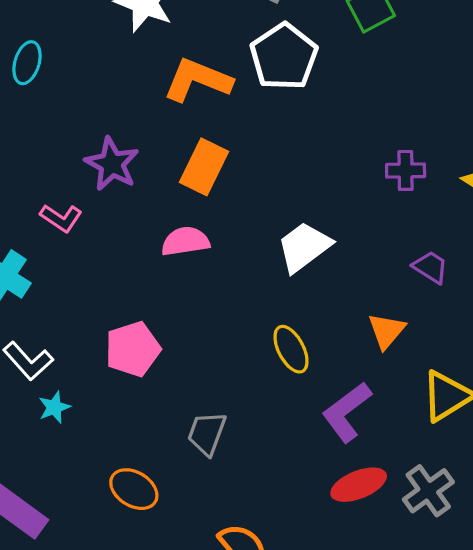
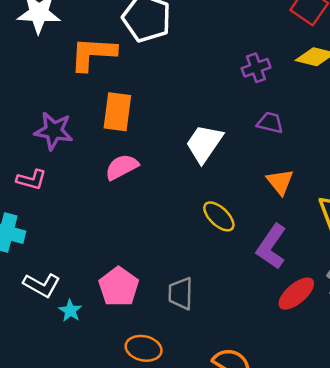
purple trapezoid: (430, 267) -> (270, 123), moved
pink pentagon: (133, 349) -> (119, 287), moved

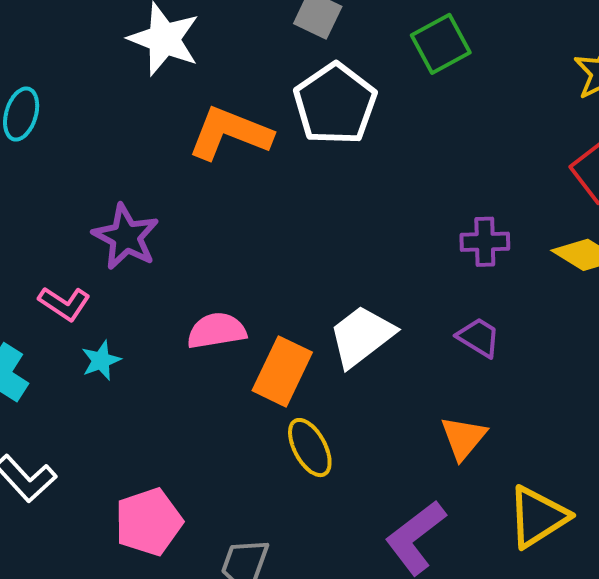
orange rectangle: (117, 112) -> (282, 371), moved
yellow ellipse: (219, 216) -> (310, 448), moved
cyan star: (70, 311) -> (101, 360), moved

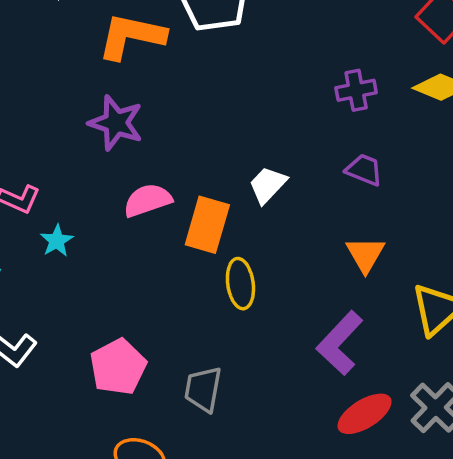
purple star: (126, 237) -> (116, 123), moved
white trapezoid: (362, 336) -> (268, 185), size x0.7
yellow ellipse: (310, 448) -> (240, 284), turned 30

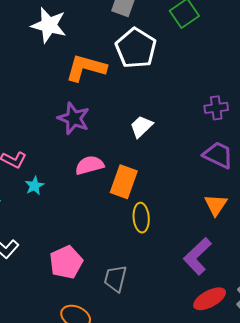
purple trapezoid: (364, 170) -> (218, 155), size x1.4
white trapezoid: (268, 185) -> (141, 127), moved

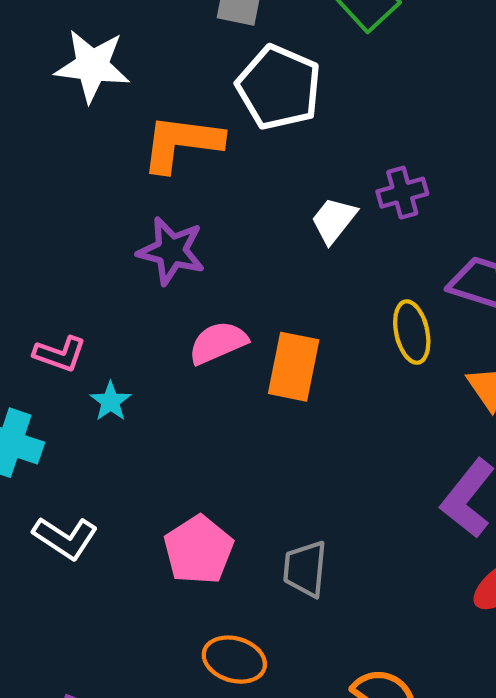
purple cross: (216, 108) -> (402, 193), moved
white trapezoid: (141, 127) -> (334, 220), moved
yellow ellipse: (141, 218) -> (412, 332), moved

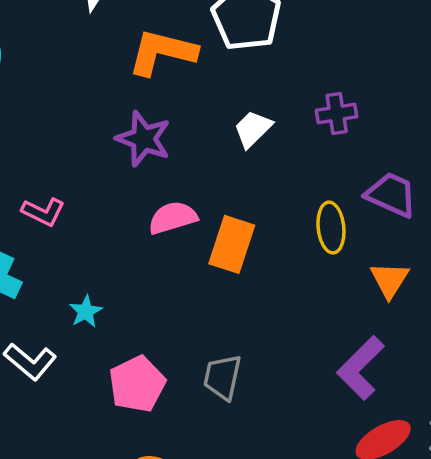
white trapezoid: (334, 220) -> (253, 129), moved
cyan star: (111, 401) -> (86, 311), moved
gray trapezoid: (305, 569) -> (222, 377), moved

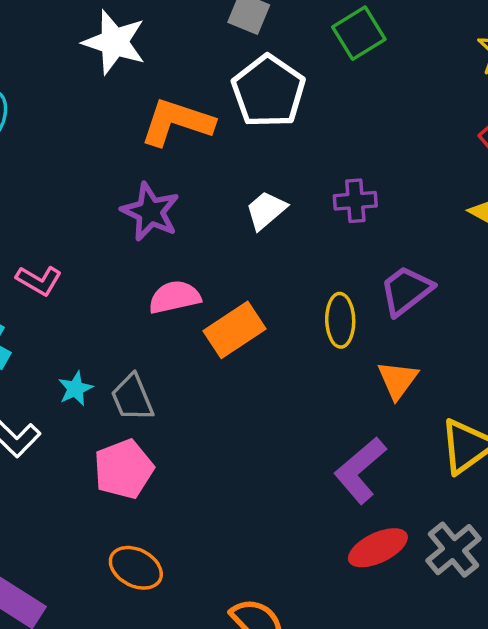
purple trapezoid: (391, 195) -> (406, 291), turned -66
orange rectangle: (232, 244) -> (235, 330), turned 34
gray trapezoid: (222, 377) -> (132, 398), moved, turned -39

